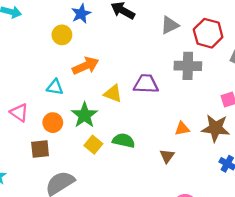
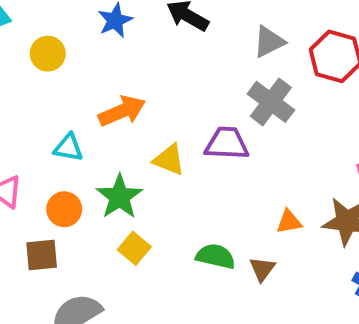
yellow circle: (62, 35) -> (48, 54), moved
gray cross: (188, 66) -> (271, 102), moved, turned 35
green semicircle: (124, 141) -> (215, 256), moved

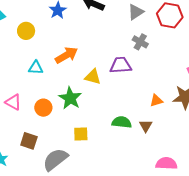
gray cross: (271, 102) -> (140, 42), size x0.7
cyan triangle: (68, 148) -> (36, 68), moved
yellow square: (134, 248) -> (81, 134), moved, turned -35
brown square: (42, 255) -> (29, 141), moved, turned 30

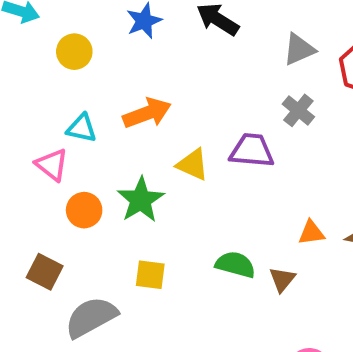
pink triangle: (13, 102) -> (52, 165), moved

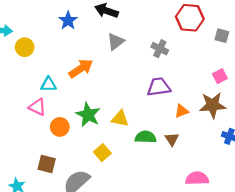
gray triangle: (299, 49) -> (116, 42), moved
yellow circle: (74, 52) -> (25, 47), moved
purple trapezoid: (252, 151) -> (159, 87), moved
yellow triangle: (193, 165) -> (120, 118), moved
yellow square: (150, 275) -> (102, 153), turned -35

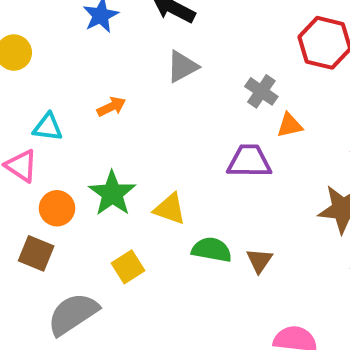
orange arrow: (81, 68) -> (111, 107), size x0.6
orange triangle: (181, 111) -> (290, 125), moved
brown square: (47, 164) -> (36, 253), moved

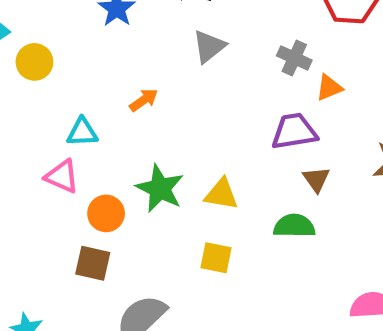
green semicircle: (212, 250) -> (294, 226), moved
brown triangle: (259, 261) -> (316, 179), moved
yellow square: (128, 267) -> (216, 258), moved, turned -36

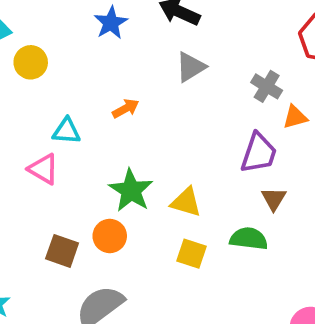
purple trapezoid: (294, 131) -> (259, 153), turned 111
orange circle: (106, 213) -> (110, 236), moved
yellow square: (216, 258) -> (192, 254), moved

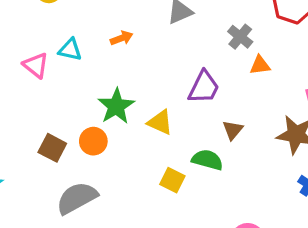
purple trapezoid: (259, 153) -> (204, 87), moved
pink triangle: (43, 169) -> (36, 65), moved
yellow square: (192, 254) -> (172, 180), moved

